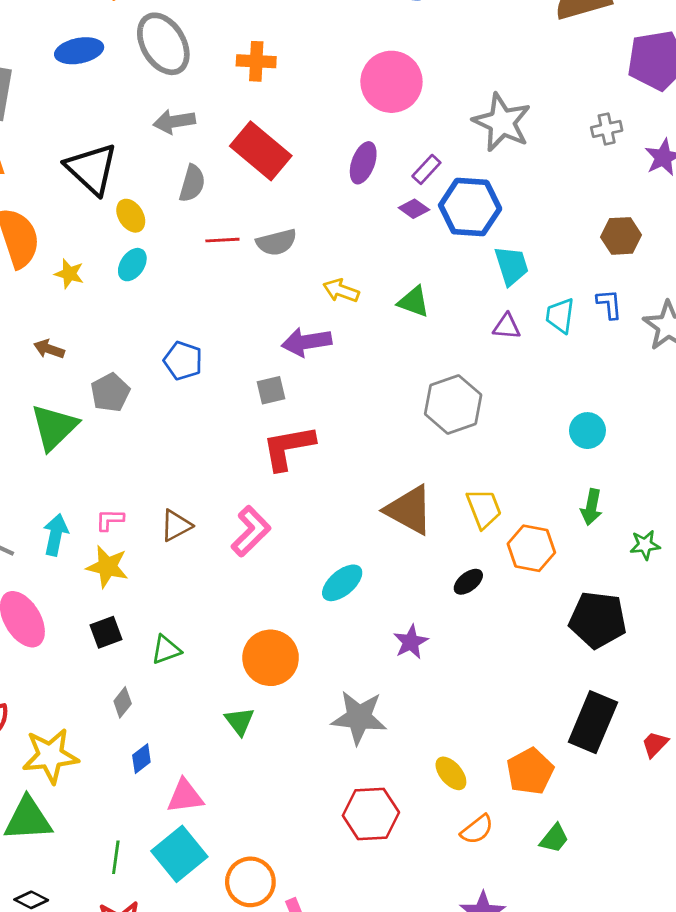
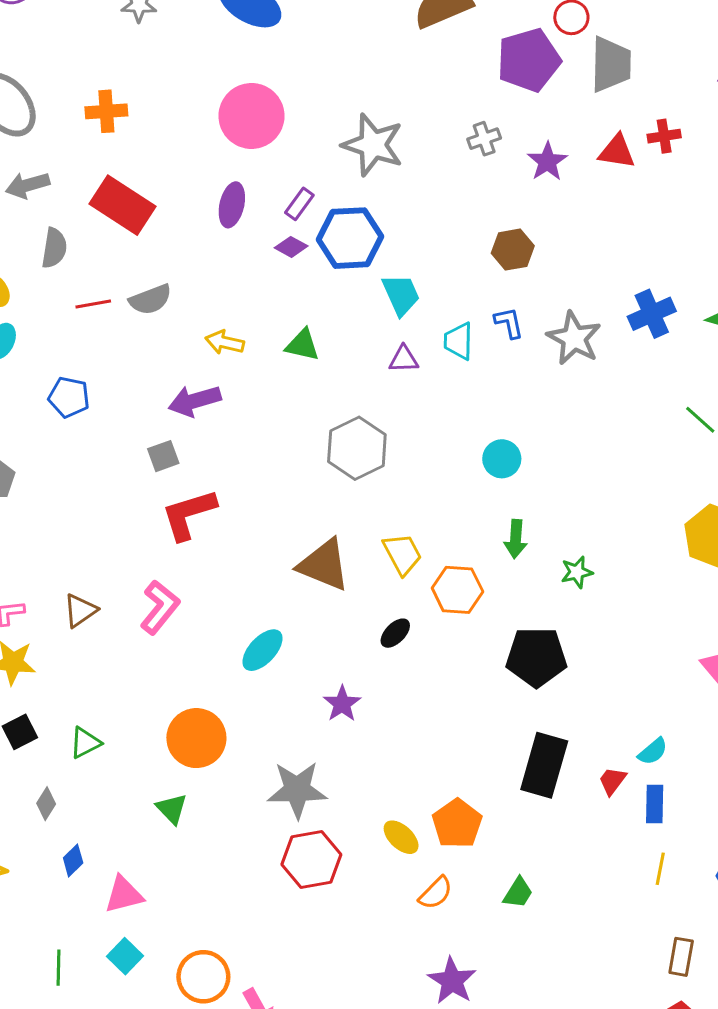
blue pentagon: (183, 361) -> (69, 397), moved
orange pentagon: (530, 771) -> (457, 824), moved
red hexagon: (371, 814) -> (311, 859), moved
cyan square: (179, 854) -> (125, 956), size x0.6

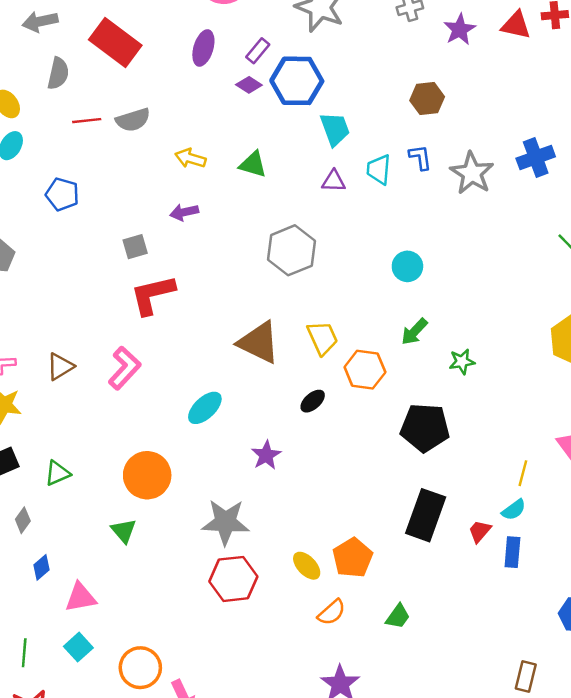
purple arrow: (195, 401) -> (184, 212), moved, size x0.7
green arrow: (516, 539) -> (414, 332), turned 36
yellow line: (660, 869) -> (523, 473), moved

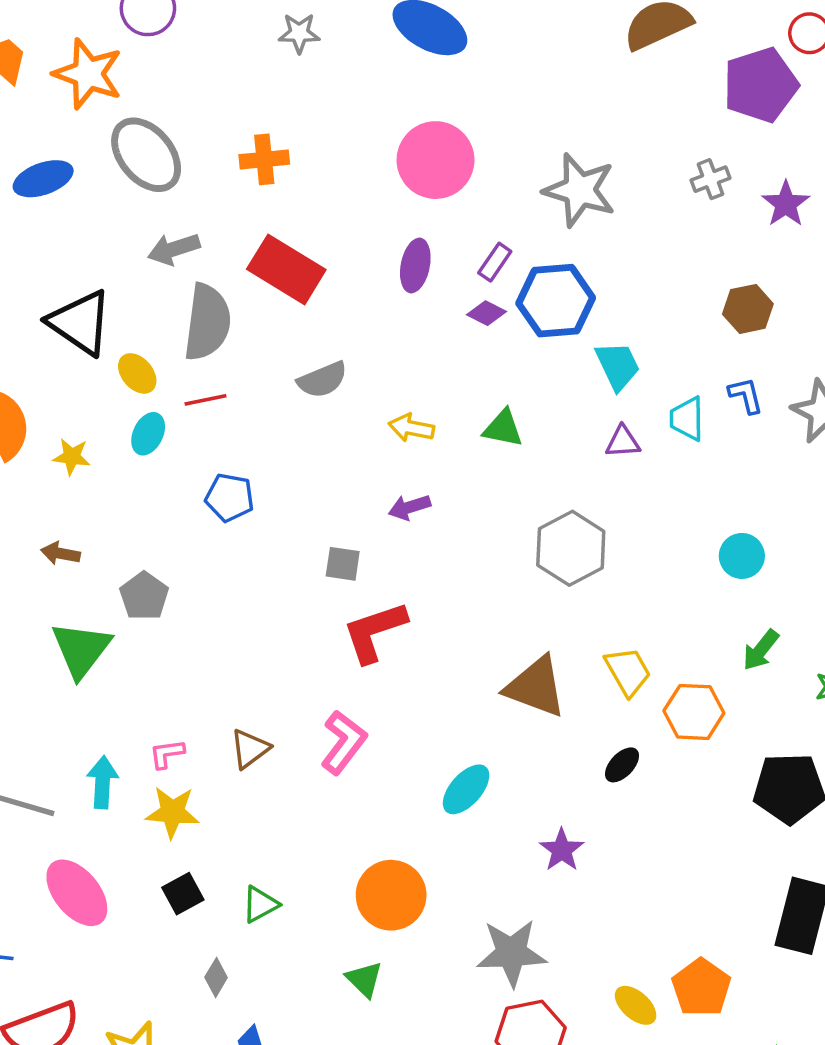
gray semicircle: (58, 73) -> (207, 322), size x1.6
red line: (87, 121) -> (205, 400), moved
gray square: (135, 247) -> (343, 564), turned 30

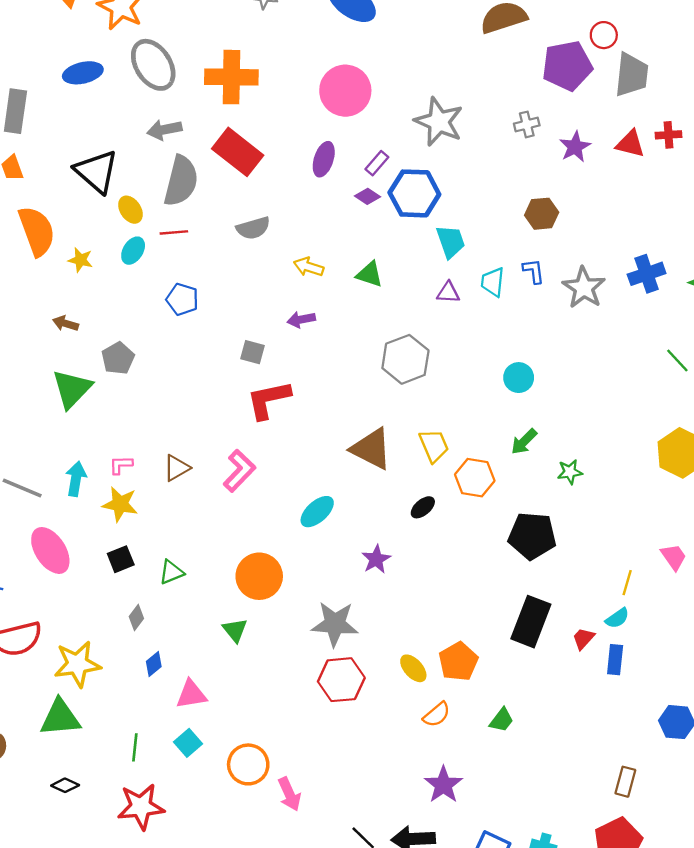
orange cross: (264, 159) -> (231, 77), size x1.6

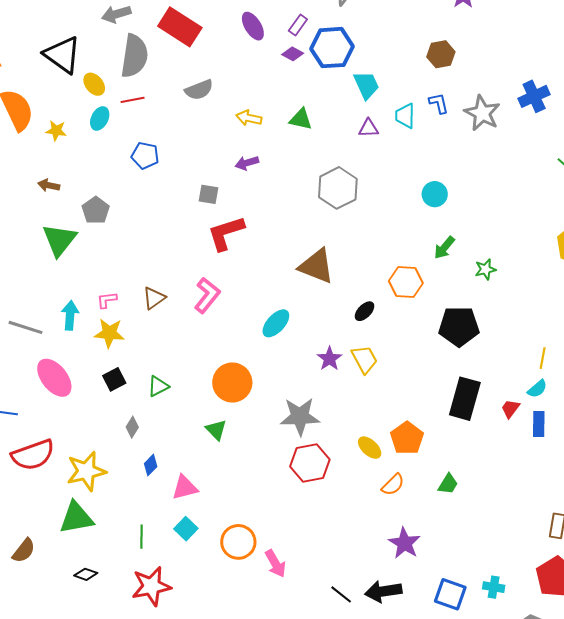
purple ellipse: (324, 159) -> (253, 26), turned -44
yellow trapezoid: (434, 446) -> (364, 359), moved

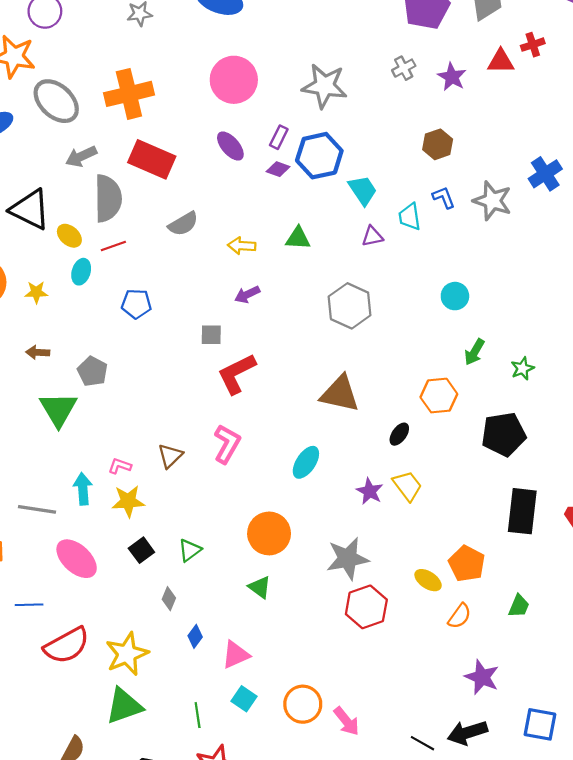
pink L-shape: (107, 300) -> (120, 466), turned 35

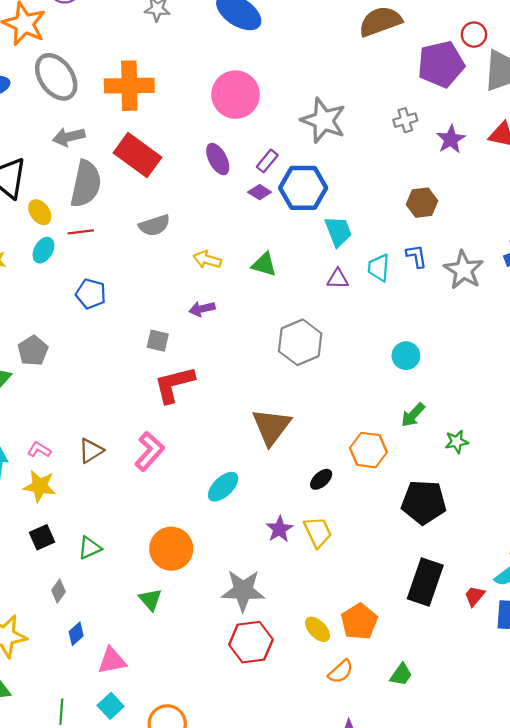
brown triangle: (340, 394) -> (271, 427), turned 42

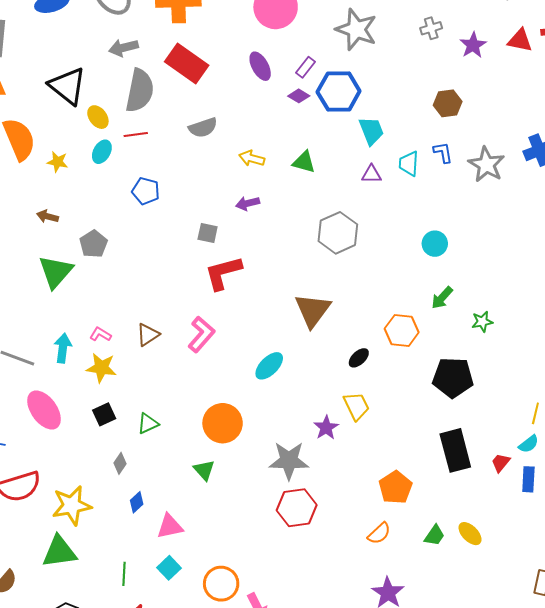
purple star: (279, 529) -> (326, 428), moved
black rectangle: (425, 582) -> (455, 450), turned -33
yellow ellipse: (317, 629) -> (470, 534), moved

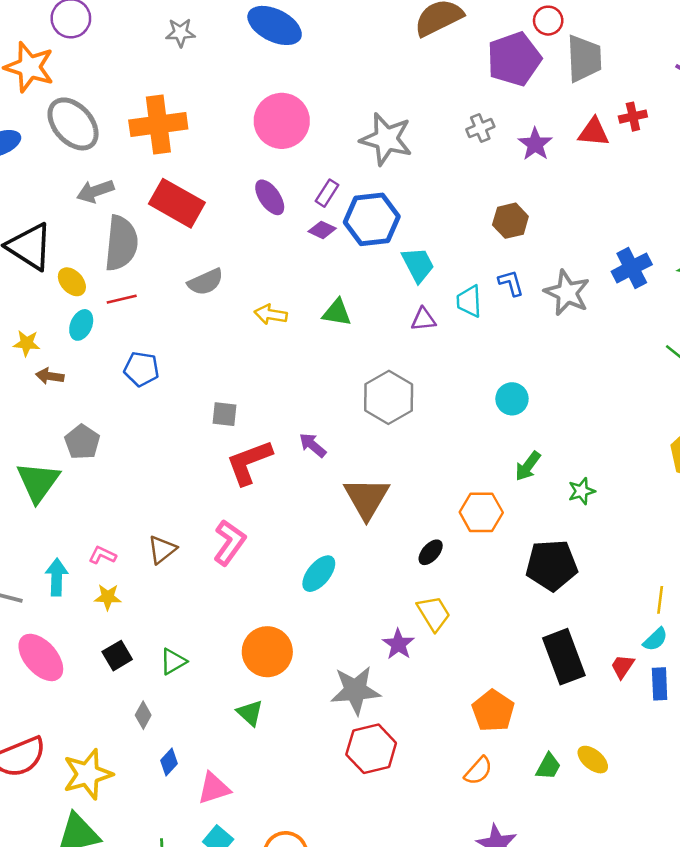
purple arrow: (248, 203) -> (313, 445), moved, turned 60
brown arrow: (48, 216) -> (50, 376), moved
yellow star: (101, 368) -> (108, 597), size x0.7

